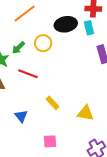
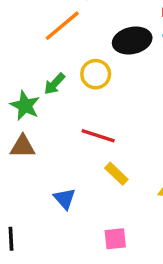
red line: (28, 74) -> (98, 136), moved

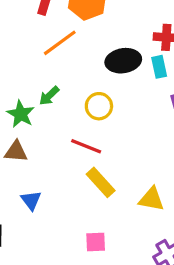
yellow circle: (96, 74) -> (99, 106), moved
yellow rectangle: (116, 174) -> (101, 182), size x1.4
blue triangle: (65, 199) -> (31, 200), moved

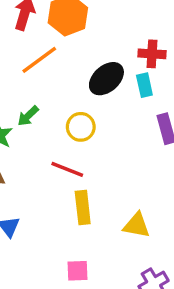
black ellipse: (123, 61) -> (106, 79), turned -32
yellow rectangle: (101, 182) -> (83, 207), turned 36

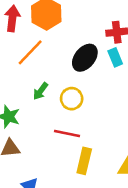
green arrow: (28, 116) -> (40, 91), moved
yellow rectangle: (83, 207) -> (84, 161), turned 30

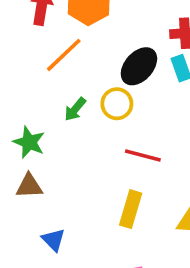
yellow circle: (72, 99) -> (117, 104), moved
red line: (67, 133) -> (143, 156), moved

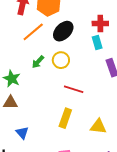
black ellipse: (139, 66) -> (63, 31), moved

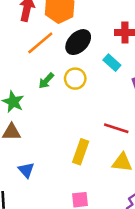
cyan rectangle: (97, 42) -> (112, 63), moved, turned -32
red line: (74, 89) -> (116, 128), moved

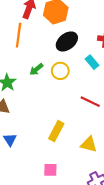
orange line: (40, 43) -> (19, 35), moved, turned -50
red line: (116, 128) -> (90, 102), moved

